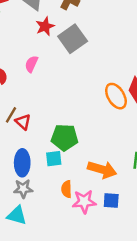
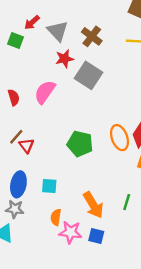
gray square: (73, 39) -> (88, 75), turned -32
pink semicircle: (31, 64) -> (45, 92), size x1.5
green pentagon: (65, 137) -> (80, 144), moved
orange arrow: (102, 170) -> (93, 205), turned 32

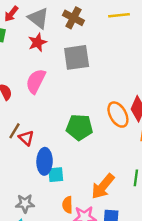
red star: (64, 59) -> (37, 42), moved
gray square: (88, 75) -> (77, 57), turned -32
blue ellipse: (18, 184) -> (45, 161), moved
orange arrow: (93, 205) -> (103, 186), turned 80

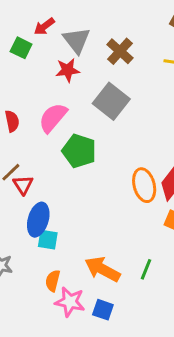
gray square: (77, 57) -> (111, 101), turned 32
green pentagon: (79, 127) -> (79, 151), moved
orange arrow: (103, 186) -> (103, 269), turned 64

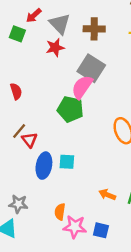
brown cross: (120, 51) -> (94, 29), turned -36
pink semicircle: (53, 118) -> (82, 87), moved
cyan square: (48, 240) -> (67, 162), moved
orange arrow: (103, 269) -> (107, 195), moved, size x0.6

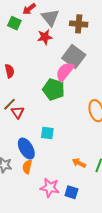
blue ellipse: (44, 166) -> (26, 149), moved, turned -45
orange semicircle: (60, 212) -> (27, 167), moved

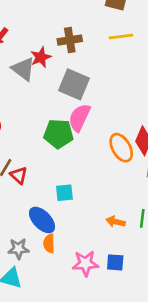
gray triangle: (50, 17) -> (23, 69), moved
red star: (45, 37) -> (41, 57), moved
pink semicircle: (65, 72) -> (79, 118), moved

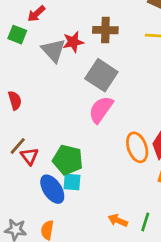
green pentagon: (58, 134) -> (68, 160), moved
blue ellipse: (42, 220) -> (52, 189), moved

